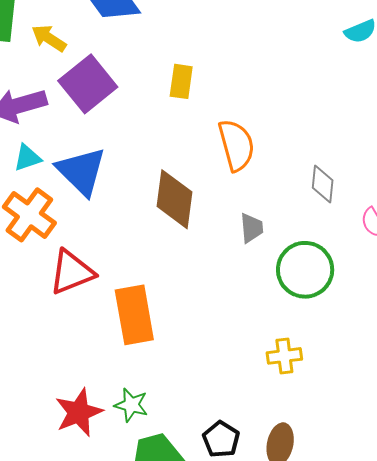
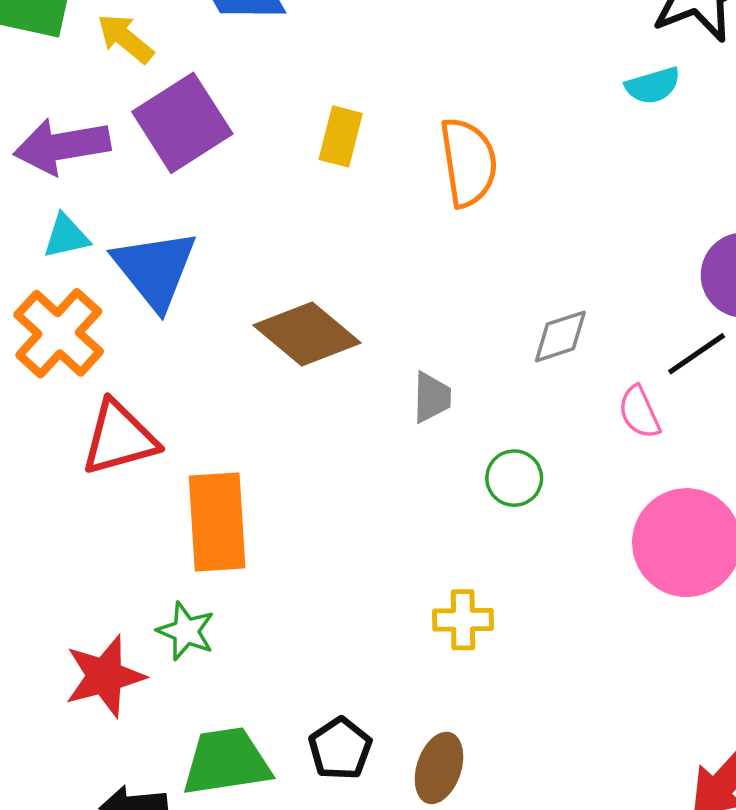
orange semicircle: (236, 145) -> (468, 162), moved
gray diamond: (323, 184) -> (560, 336), turned 60
brown diamond: (174, 199) -> (307, 334), turned -64
green circle: (305, 270) -> (514, 478), size x0.6
green star: (131, 405) -> (186, 631), moved

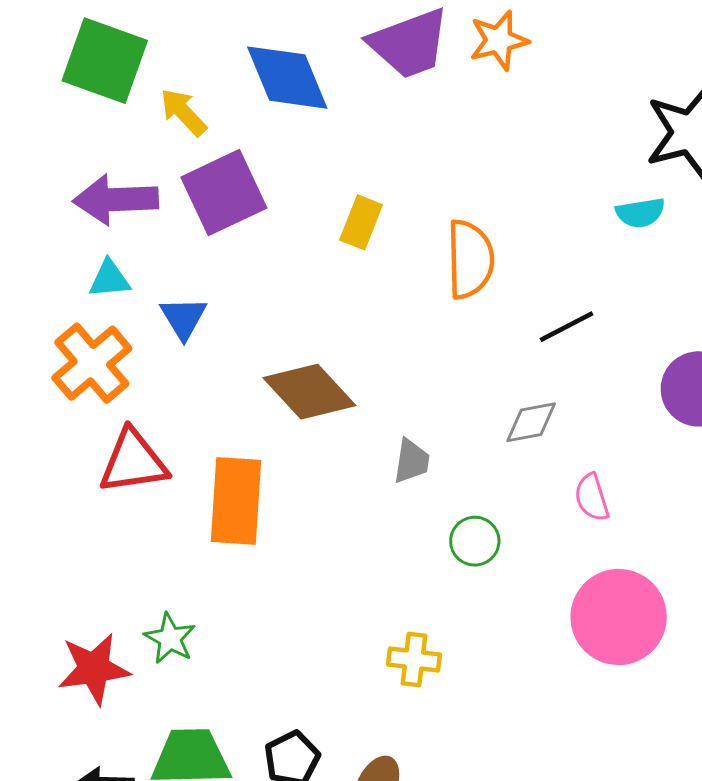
blue triangle: (155, 269) -> (183, 318), size x0.6
black line: (697, 354) -> (567, 327), moved
orange rectangle: (217, 522) -> (236, 501), moved

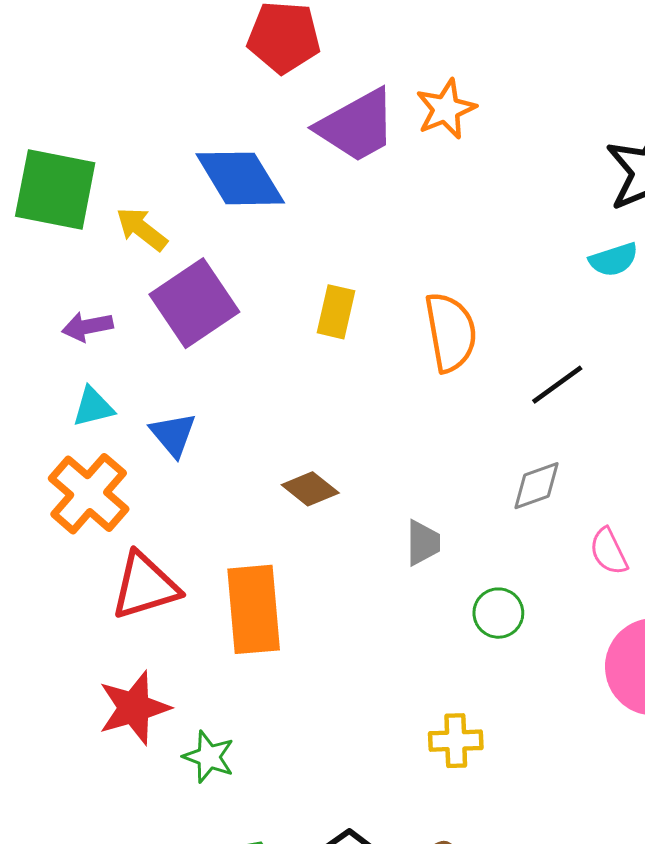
purple arrow: (116, 200) -> (87, 327), size x0.6
brown diamond: (309, 392) -> (310, 489), size x0.6
red star: (94, 669) -> (134, 708), moved

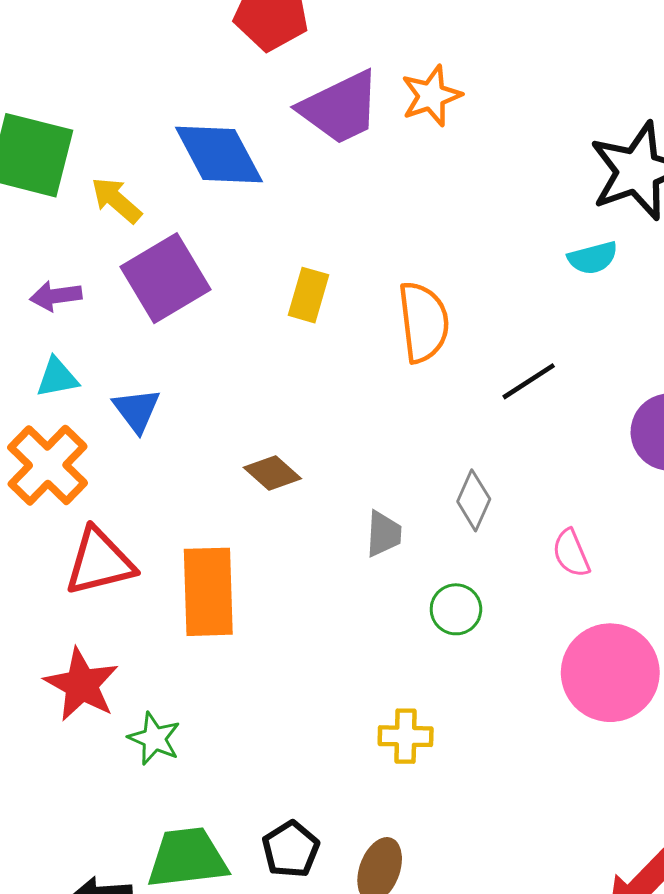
gray diamond: (536, 486) -> (474, 500), moved, turned -50
red star: (134, 708) -> (82, 685), turned -30

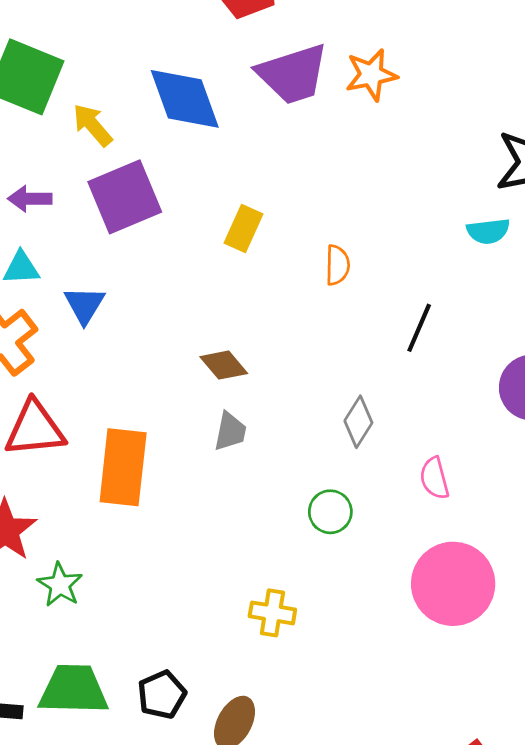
orange semicircle: (423, 322) -> (337, 265), size x0.6
black line: (529, 381) -> (419, 328), turned -42
brown diamond: (272, 473) -> (224, 365), moved
gray trapezoid: (384, 534) -> (230, 431), moved

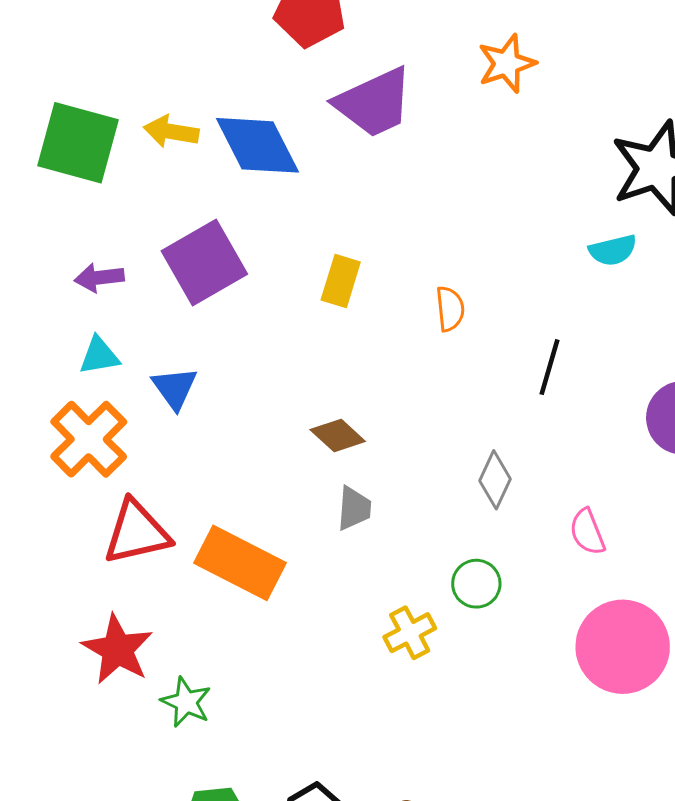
orange star: (371, 75) -> (507, 64), moved
yellow arrow: (93, 125) -> (171, 132), moved, turned -33
orange rectangle: (123, 467) -> (240, 563), turned -62
yellow cross: (272, 613) -> (410, 633), moved, turned -30

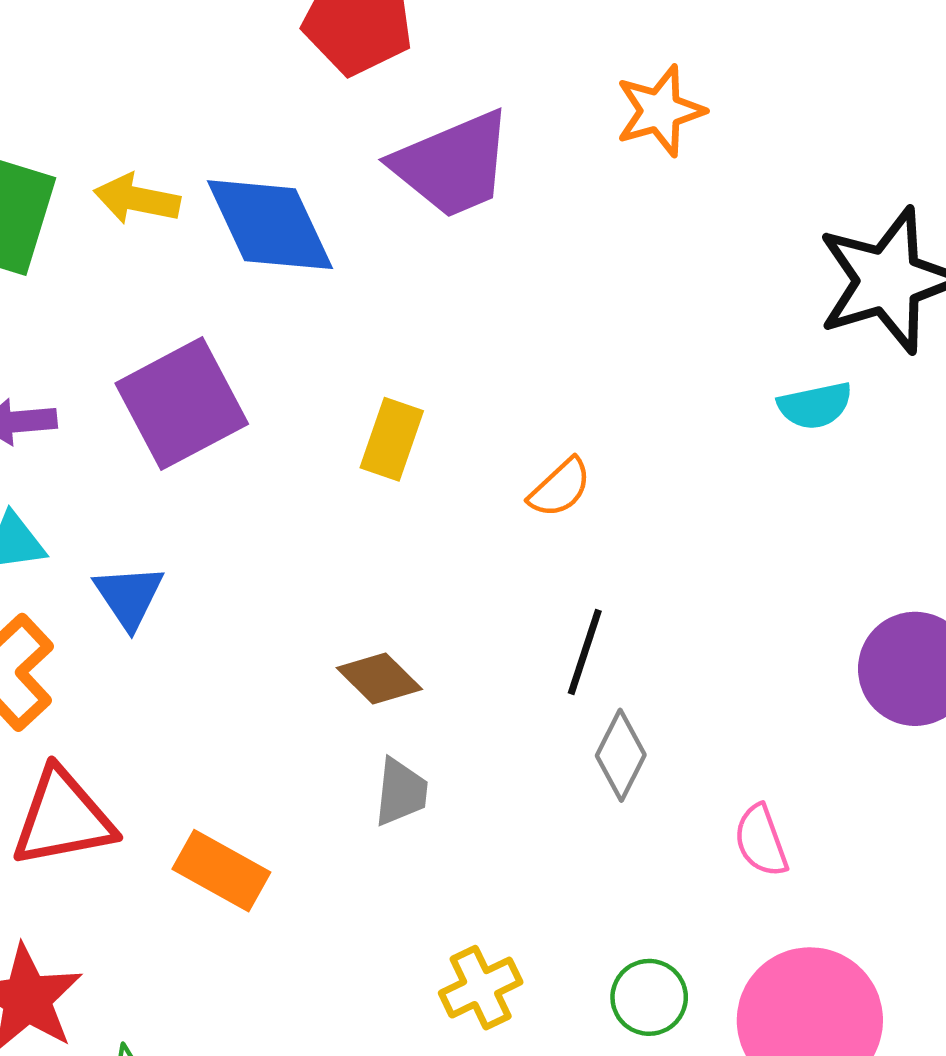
orange semicircle: (450, 309) -> (560, 488), turned 51
black line: (549, 367) -> (585, 652), moved
orange rectangle: (240, 563) -> (221, 871), size x0.7
green circle: (476, 584) -> (649, 997), moved

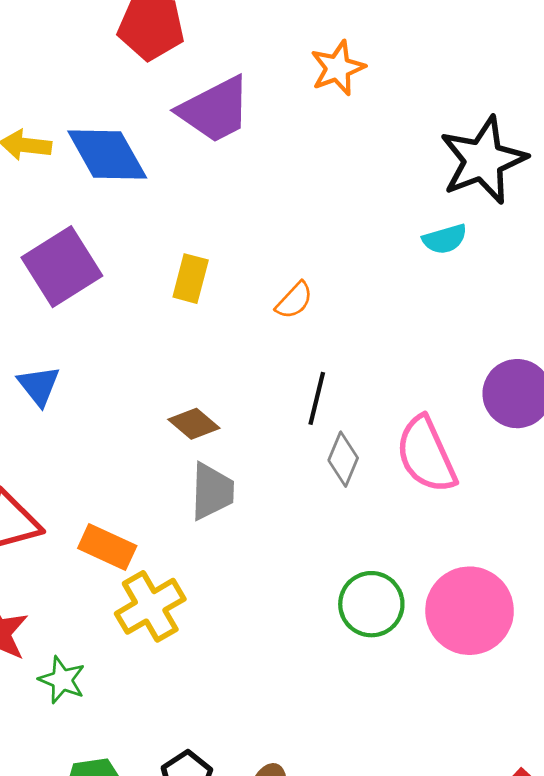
gray trapezoid: (401, 792) -> (212, 491), size x1.4
pink semicircle: (761, 841) -> (426, 455), moved, size x1.8
yellow cross: (481, 988) -> (150, 606), moved, size x1.4
green circle: (649, 997) -> (371, 604), size x1.4

